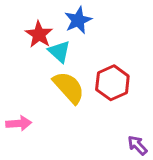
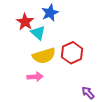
yellow semicircle: (69, 87) -> (44, 56), turned 115
pink arrow: (19, 123) -> (35, 77), moved

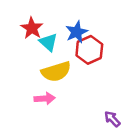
blue star: (50, 13) -> (77, 32), moved
red hexagon: (72, 53) -> (89, 50), moved

